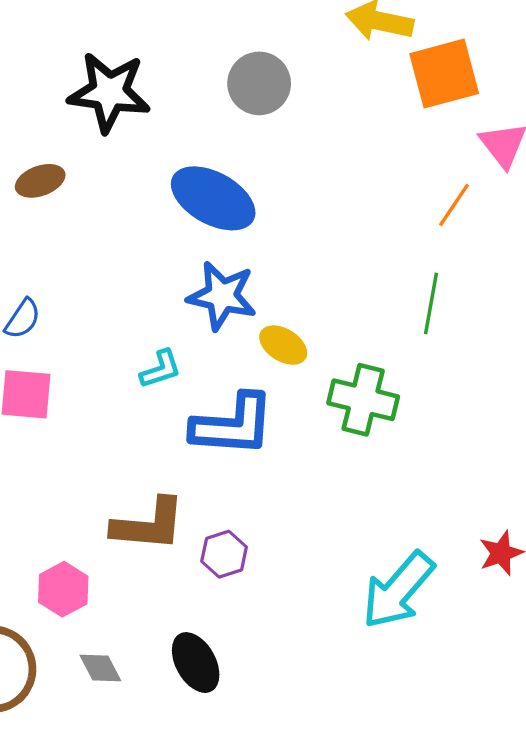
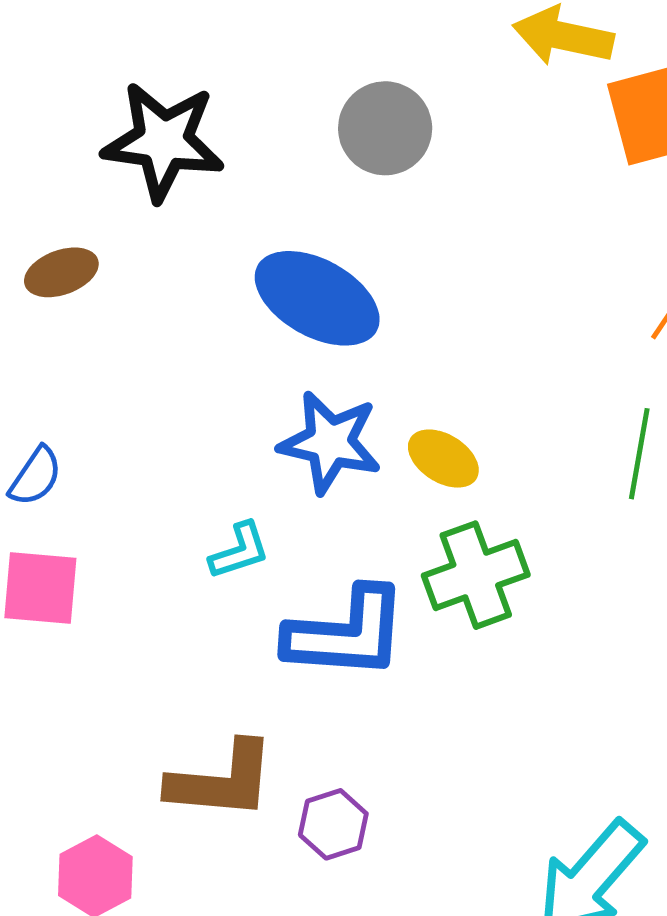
yellow ellipse: (283, 345) -> (443, 459), moved
green cross: (363, 400) -> (476, 575), moved, turned -34

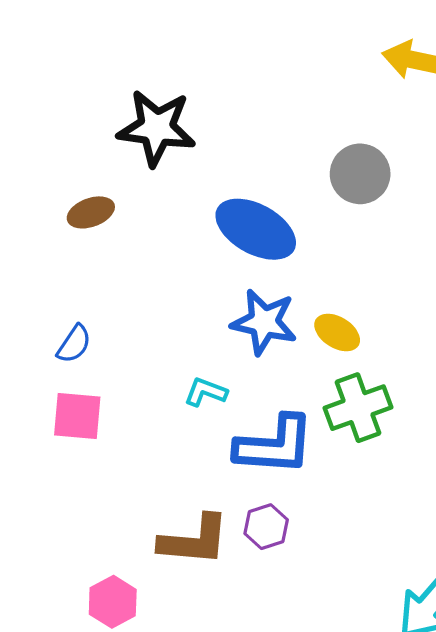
gray circle: (385, 128) -> (360, 174), moved
cyan L-shape: (239, 551) -> (206, 392), turned -141
purple hexagon: (333, 824) -> (266, 527), moved

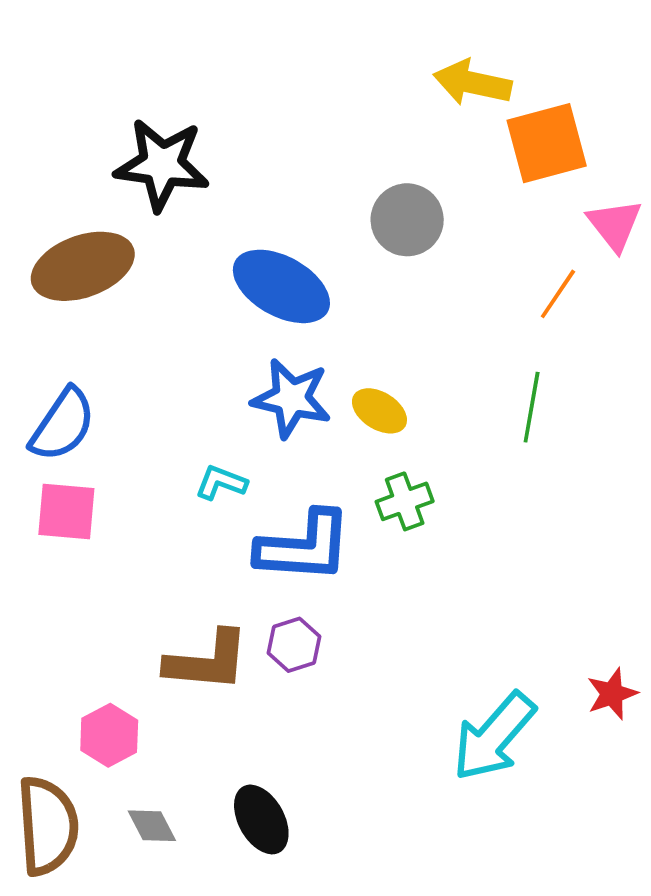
brown ellipse: (91, 212) -> (83, 266), size x1.8
blue semicircle: (74, 344) -> (63, 425), size x1.6
green cross: (358, 408) -> (405, 501), size x0.7

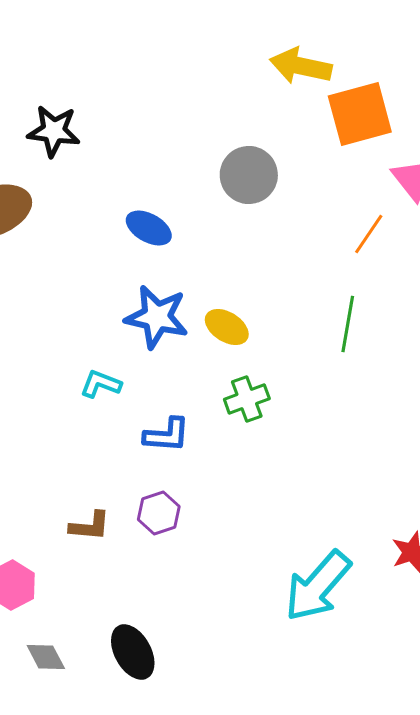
black star: (162, 164) -> (54, 131), size x0.7
blue ellipse: (281, 286) -> (149, 228), size x0.6
blue L-shape: (304, 547) -> (167, 435), size x0.6
brown L-shape: (207, 661) -> (90, 526), size x0.6

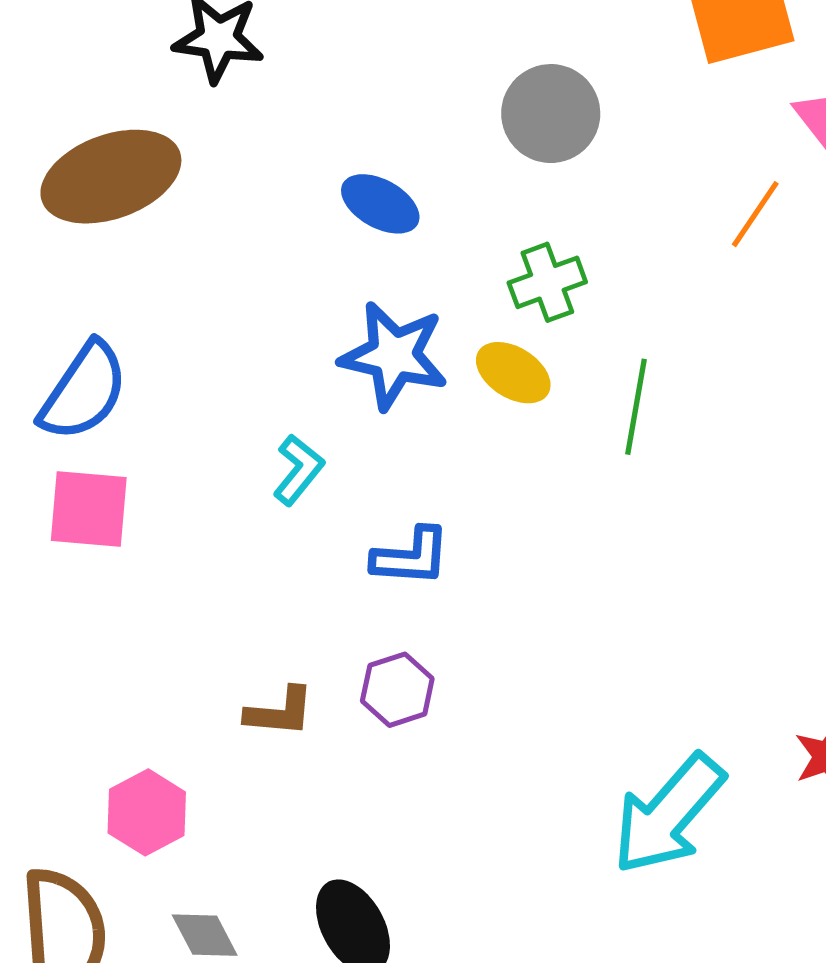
green line: (348, 324) -> (636, 407), moved
cyan L-shape: (101, 384) -> (298, 470), turned 108
green cross: (247, 399) -> (547, 282), moved

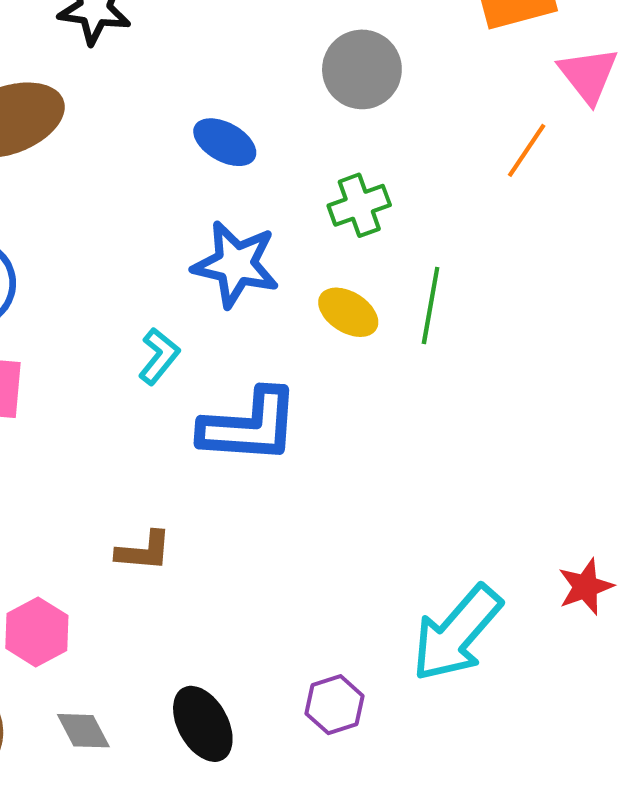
yellow ellipse: (513, 373) -> (348, 312), moved
blue L-shape: (411, 557) -> (249, 426), size x1.6
purple hexagon: (397, 690) -> (335, 705), moved

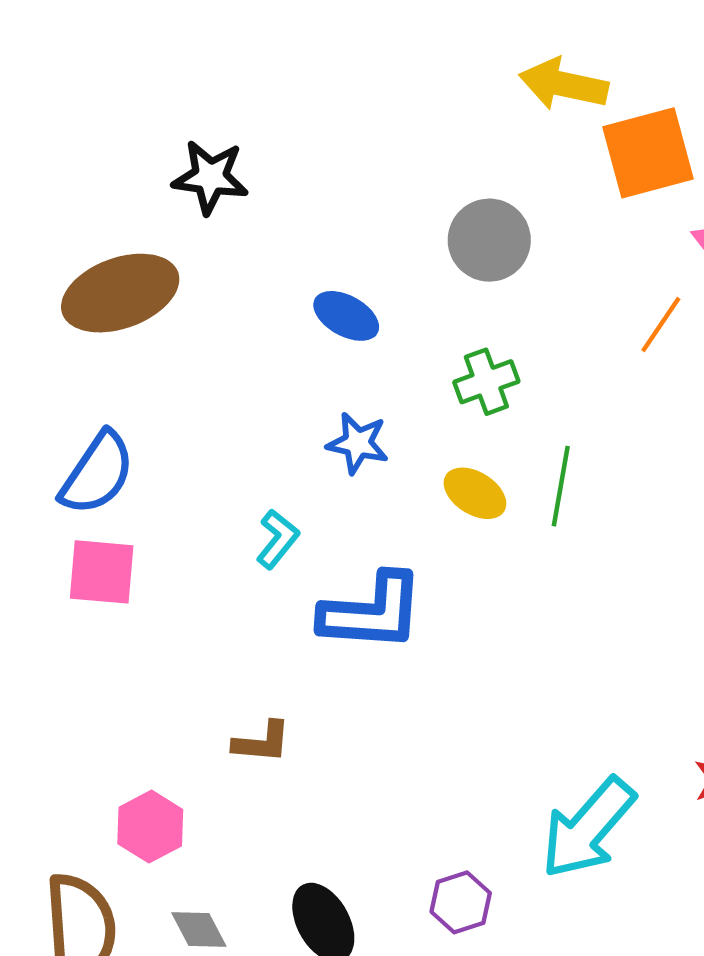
blue star: (236, 264) -> (358, 443), size x0.7

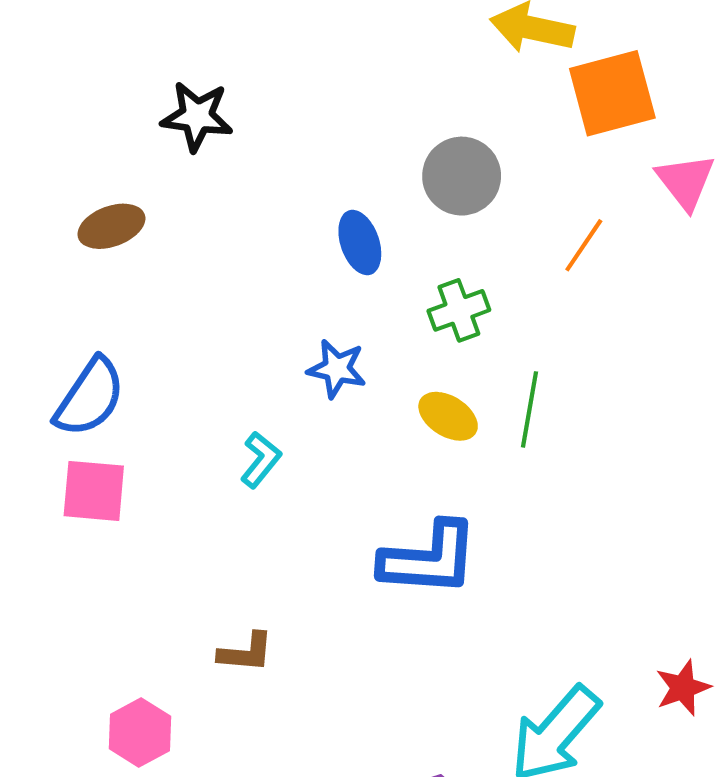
brown ellipse: (120, 293) -> (111, 226), size x0.6
blue ellipse: (346, 316) -> (360, 243), moved, turned 42
orange line: (661, 325) -> (584, 245), moved
blue L-shape: (372, 612) -> (429, 559), moved

